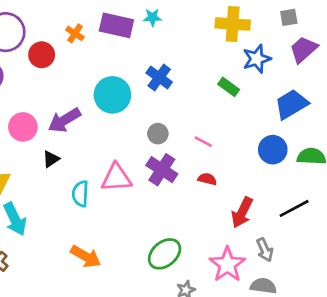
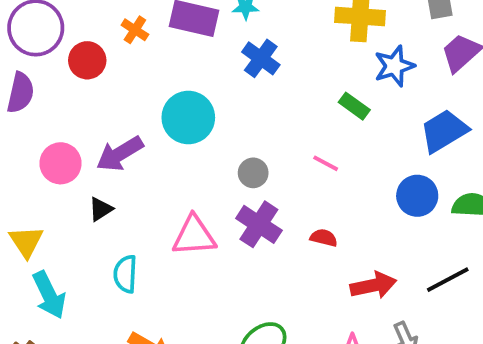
blue cross: (159, 77) -> (261, 58), moved
pink line: (203, 142) -> (326, 163), moved
cyan semicircle: (80, 194) -> (125, 274), moved
red arrow: (242, 212) -> (373, 285), turned -128

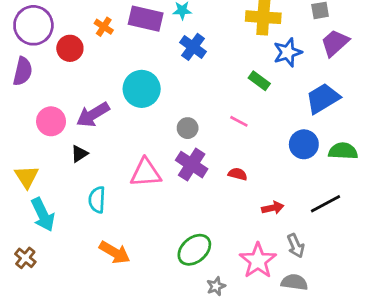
red arrow: (373, 285) -> (273, 208), size x0.7

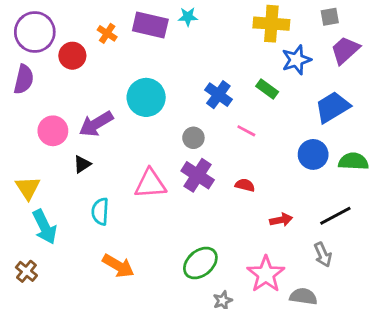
blue cross: (193, 47) -> (218, 95), moved
gray arrow: (296, 246) -> (323, 255), moved

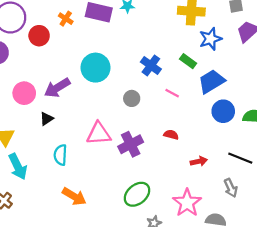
blue trapezoid: (333, 107) -> (212, 81), moved
purple cross: (198, 175) -> (131, 144), moved, turned 30
black line: (335, 216) -> (240, 158), turned 50

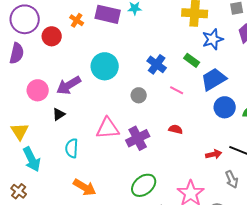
red arrow: (199, 161) -> (214, 154), moved

